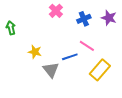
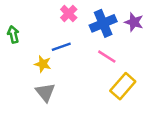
blue cross: (84, 19) -> (103, 23), size x1.5
blue line: (70, 57) -> (61, 47), moved
gray triangle: (51, 70) -> (45, 92), moved

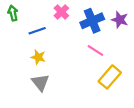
green arrow: (13, 34) -> (13, 13), moved
blue line: (61, 47) -> (37, 31), moved

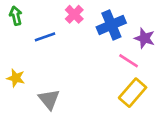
purple star: (120, 20) -> (145, 38), moved
pink line: (95, 51) -> (129, 61), moved
yellow star: (38, 57) -> (16, 78), moved

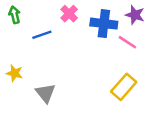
blue cross: (111, 25) -> (104, 24), turned 30
purple star: (145, 38) -> (135, 15), moved
pink line: (129, 61) -> (127, 42), moved

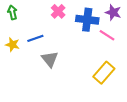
blue line: (42, 35) -> (35, 38), moved
yellow star: (15, 73) -> (12, 45), moved
gray triangle: (46, 93) -> (50, 59), moved

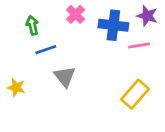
green arrow: (12, 12) -> (32, 25), moved
pink line: (107, 35) -> (139, 46), turned -42
yellow star: (12, 45) -> (16, 87), moved

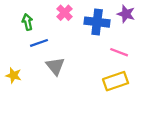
pink line: (139, 46) -> (119, 52), moved, turned 30
yellow rectangle: (135, 94) -> (116, 81), turned 30

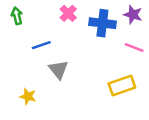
green arrow: (27, 22) -> (17, 16), moved
pink line: (119, 52) -> (134, 48), moved
yellow star: (14, 75) -> (28, 96), moved

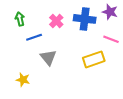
pink cross: (68, 13) -> (56, 21), moved
green arrow: (17, 16) -> (20, 19), moved
yellow rectangle: (122, 85) -> (94, 59), moved

